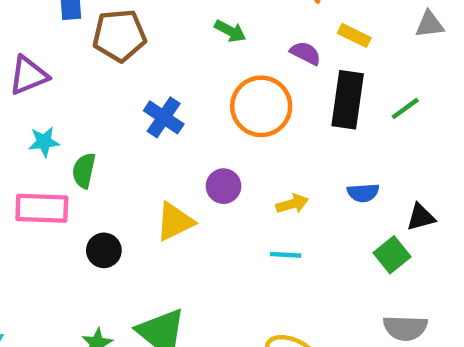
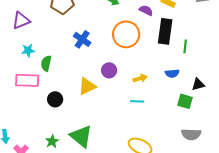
green line: (405, 109) -> (185, 46), moved, turned -48
green square: (392, 255) -> (185, 101), turned -35

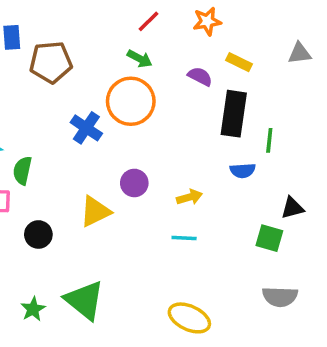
orange circle: (126, 34) -> (131, 101), moved
blue semicircle: (172, 73) -> (243, 171), moved

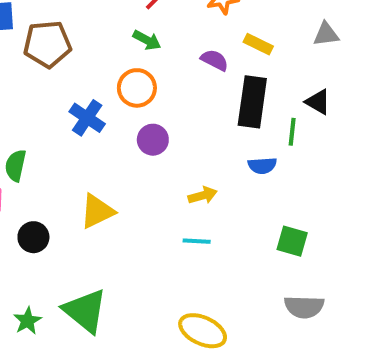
orange circle: (131, 101) -> (137, 88), size x0.7
purple circle: (134, 183) -> (153, 140), moved
black triangle: (292, 208) -> (318, 102), moved, turned 45

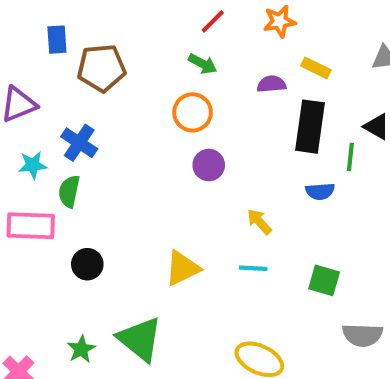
purple semicircle: (215, 60) -> (271, 84), turned -32
blue cross: (87, 118) -> (79, 143), moved
yellow arrow: (203, 195) -> (259, 222), turned -116
yellow triangle: (97, 211) -> (182, 268), moved
green square: (292, 241) -> (324, 280), moved

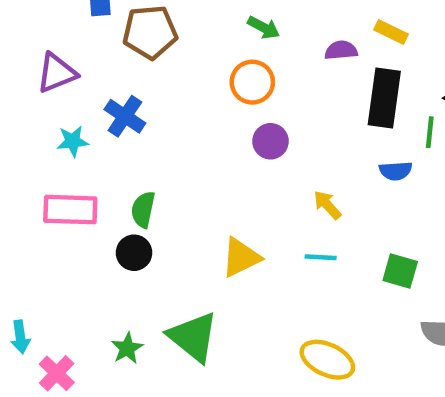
green semicircle: (69, 191) -> (143, 210), moved

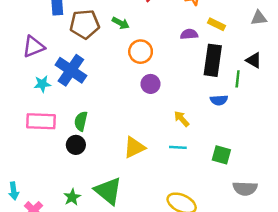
green arrow: (264, 28) -> (121, 23), moved
blue cross: (125, 116) -> (71, 70), size x1.4

